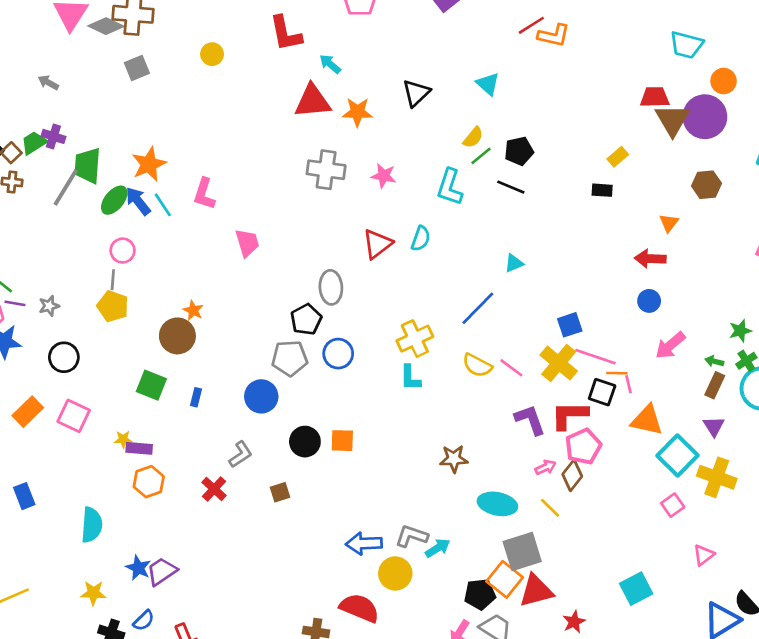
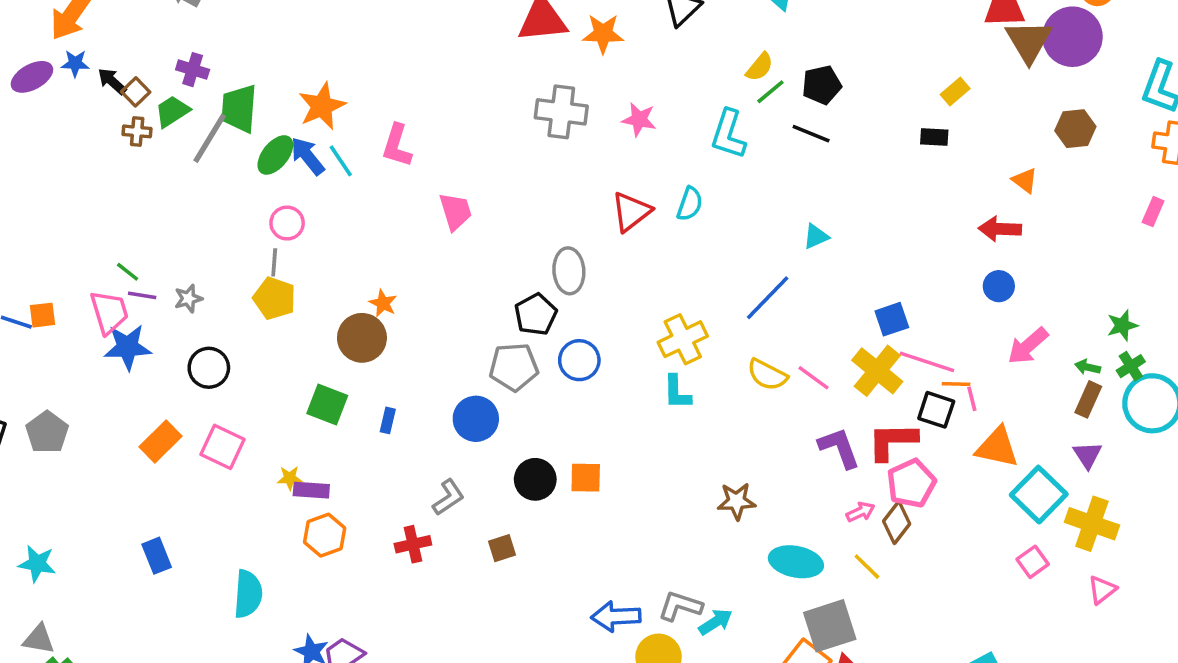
green trapezoid: (34, 143) -> (172, 111), moved
orange triangle: (669, 223) -> (1025, 180), turned -30
red cross: (214, 489) -> (413, 544), turned 35
pink triangle: (704, 555) -> (1102, 590), moved

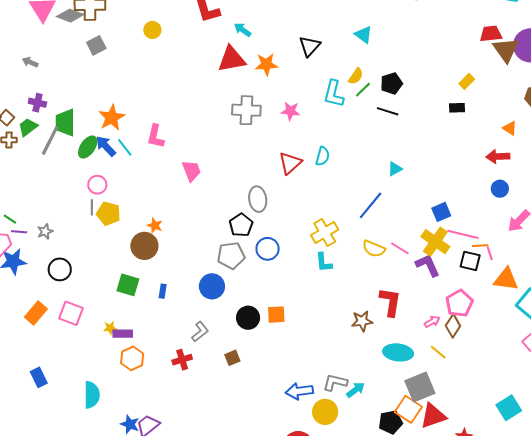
cyan L-shape: (728, 134) -> (334, 94), moved
yellow pentagon: (274, 298) -> (108, 213), moved
red L-shape: (892, 441) -> (390, 302), moved, turned 104
purple L-shape: (839, 448) -> (428, 265), moved

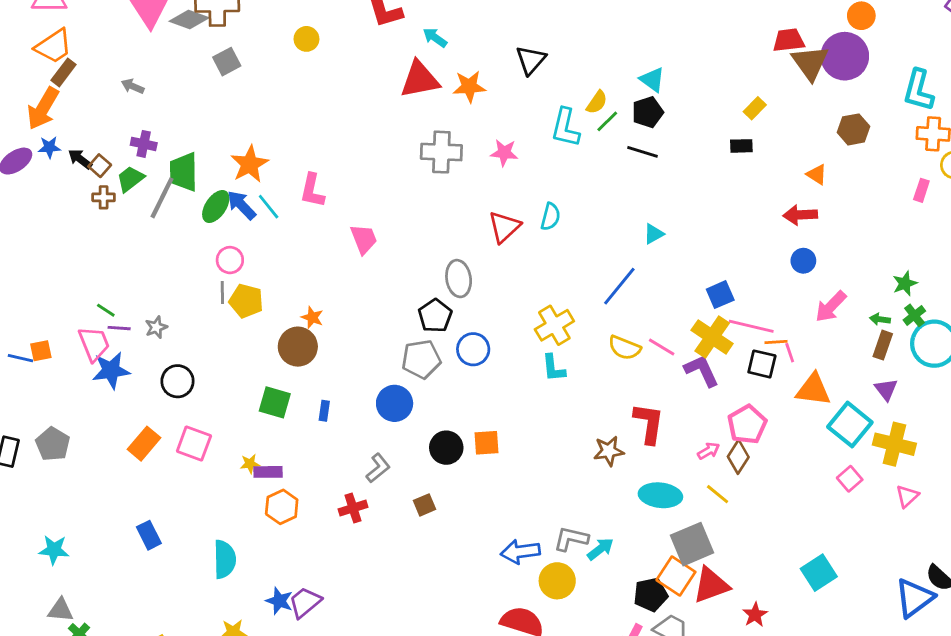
cyan triangle: (364, 35) -> (652, 80), moved

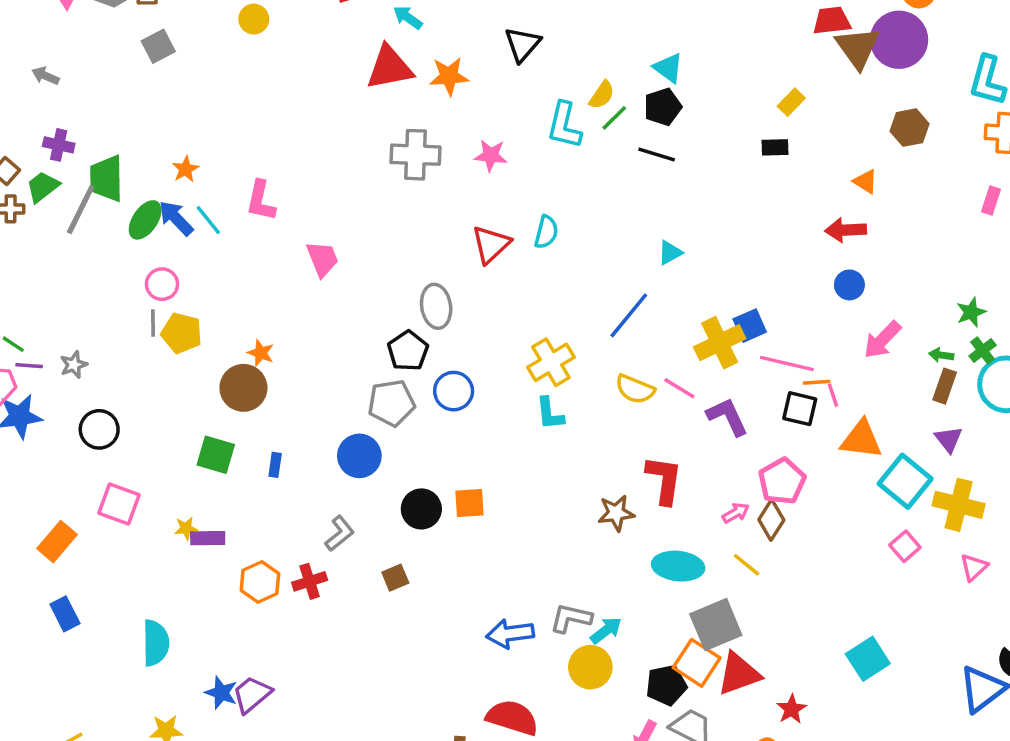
orange star: (250, 164) -> (186, 169), size x0.6
yellow cross: (712, 337) -> (720, 343), moved, turned 30
orange rectangle: (144, 444) -> (57, 542), moved
orange hexagon: (282, 507) -> (260, 582), moved
yellow circle: (557, 581) -> (590, 667), moved

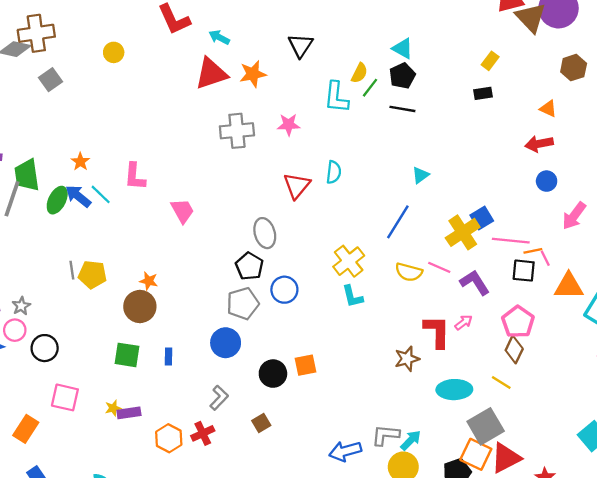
pink circle: (162, 284) -> (15, 330), moved
pink arrow: (736, 513) -> (464, 322), moved

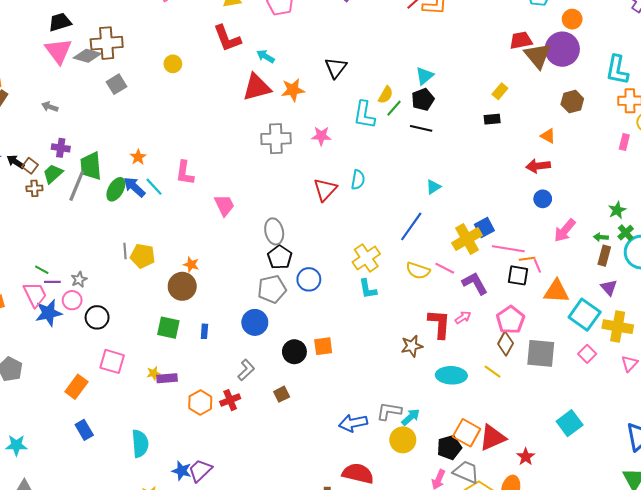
cyan triangle: (403, 48) -> (425, 76), turned 48
gray ellipse: (265, 233) -> (274, 231), moved
gray square: (486, 426) -> (541, 353), moved, turned 32

